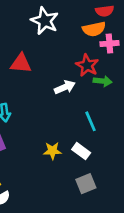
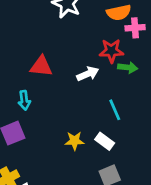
red triangle: (21, 63) -> (41, 66), moved
red star: (87, 65) -> (111, 51), turned -30

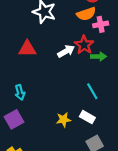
red star: (111, 51) -> (84, 45), turned -30
red triangle: (41, 66) -> (27, 49), moved
white arrow: (88, 74) -> (66, 51), moved

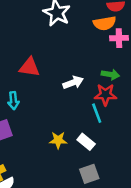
red star: (84, 45) -> (105, 95), moved, turned 30
red triangle: (27, 49) -> (29, 67), moved
white arrow: (66, 51) -> (73, 82), moved

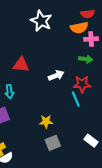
green arrow: (110, 75) -> (86, 59), moved
white rectangle: (86, 142) -> (91, 141), moved
gray square: (89, 174) -> (53, 143), moved

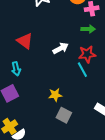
red triangle: (21, 65) -> (25, 41), turned 36
gray square: (53, 143) -> (64, 115), turned -35

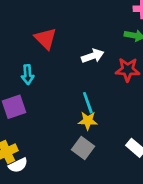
cyan line: (82, 70) -> (88, 103), moved
yellow star: (55, 95) -> (88, 121), moved

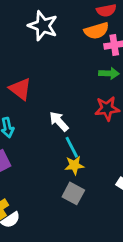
white arrow: (93, 56) -> (59, 121), moved, turned -105

